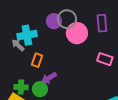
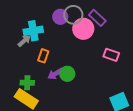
purple rectangle: (102, 23) -> (97, 18), moved, turned -42
gray arrow: (18, 45) -> (24, 41), turned 96
green circle: (40, 89) -> (67, 74), moved

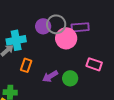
purple rectangle: (97, 18) -> (80, 27), turned -48
purple arrow: (55, 74) -> (50, 76), moved
green circle: (67, 74) -> (70, 78), moved

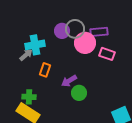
pink rectangle: (94, 64) -> (107, 54), moved
green circle: (70, 78) -> (79, 93), moved

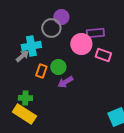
gray circle: (75, 29) -> (51, 28), moved
purple circle: (62, 31) -> (61, 17), moved
green circle: (79, 93) -> (58, 67), moved

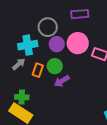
purple circle: (61, 17) -> (57, 44), moved
purple rectangle: (95, 33) -> (80, 14), moved
gray arrow: (22, 56) -> (19, 64), moved

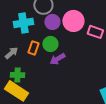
gray arrow: (19, 64) -> (11, 53), moved

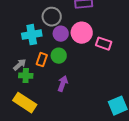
purple arrow: (57, 59) -> (63, 84), moved, turned 140
green cross: (17, 75) -> (26, 76), moved

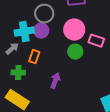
purple circle: (61, 34) -> (41, 31), moved
green circle: (59, 56) -> (75, 52), moved
gray arrow: (20, 65) -> (12, 49), moved

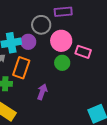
gray circle: (44, 14) -> (41, 25), moved
orange rectangle: (34, 57) -> (21, 68), size x1.5

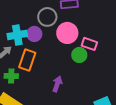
green circle: (62, 63) -> (79, 55), moved
purple arrow: (42, 92) -> (57, 84), moved

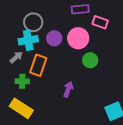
gray circle: (47, 17) -> (33, 22), moved
purple circle: (34, 34) -> (54, 38), moved
pink rectangle: (89, 44) -> (100, 22), moved

